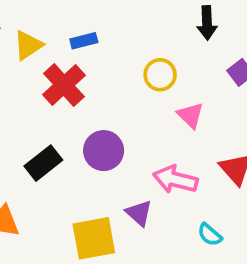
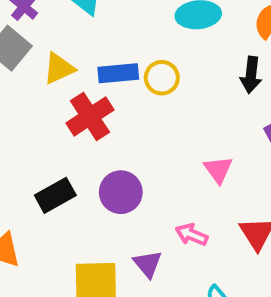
blue rectangle: (84, 41) -> (118, 73), size x1.4
yellow circle: (160, 75) -> (162, 78), moved
pink arrow: (175, 180) -> (192, 235), size x0.7

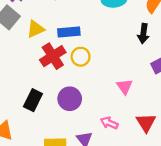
yellow circle: (162, 78) -> (81, 57), moved
black rectangle: (55, 195) -> (33, 100), turned -35

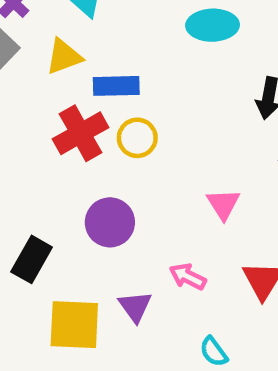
yellow triangle: (36, 29) -> (64, 57), moved
black rectangle: (33, 100) -> (32, 259), moved

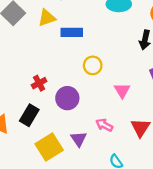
red cross: (81, 133) -> (39, 83), moved, size x0.6
yellow circle: (137, 138) -> (93, 65), moved
yellow square: (74, 325) -> (49, 147), turned -36

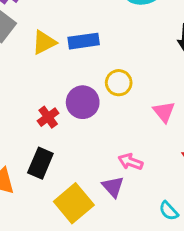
yellow triangle: (47, 18) -> (44, 42), moved
purple circle: (67, 98) -> (83, 102), moved
pink arrow: (104, 125) -> (130, 162), moved

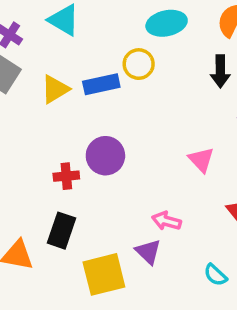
yellow circle: (119, 83) -> (139, 64), moved
red cross: (48, 117) -> (66, 176), turned 35
yellow square: (74, 203) -> (104, 274), turned 30

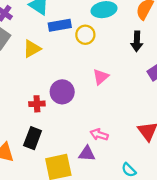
blue rectangle: (101, 84) -> (60, 25), moved
pink triangle: (201, 160) -> (101, 77), moved, turned 30
purple triangle: (148, 252) -> (87, 154), turned -42

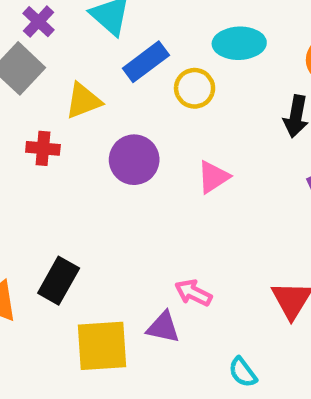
blue rectangle: (60, 25) -> (146, 62), turned -35
purple circle: (62, 92) -> (134, 160), moved
red cross: (37, 104) -> (43, 148), moved

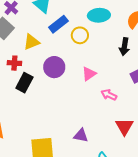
black rectangle: (59, 281) -> (24, 83), moved
pink arrow: (193, 293) -> (109, 95), moved
purple triangle: (163, 327) -> (81, 135), moved

